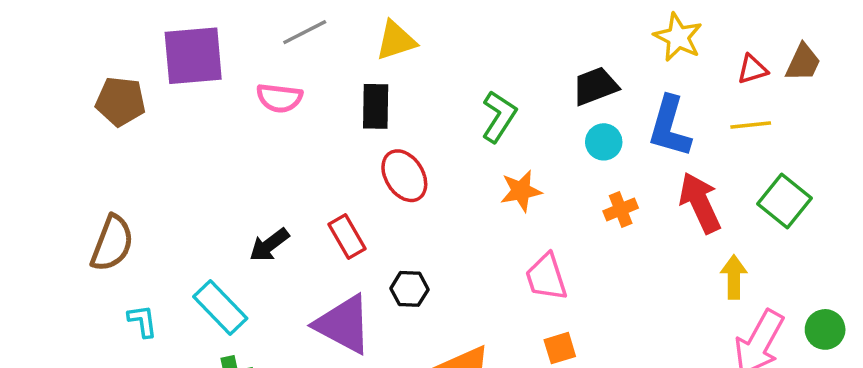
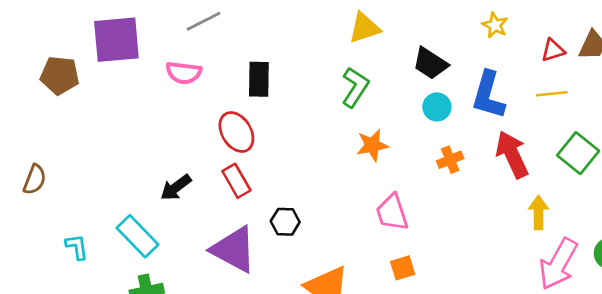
yellow star: (678, 37) -> (495, 25), size x0.7
yellow triangle: (396, 41) -> (364, 28), moved
black trapezoid: (595, 86) -> (430, 63), turned -126
red ellipse: (404, 176) -> (236, 132), moved
brown semicircle: (112, 243) -> (35, 180), moved, size x0.7

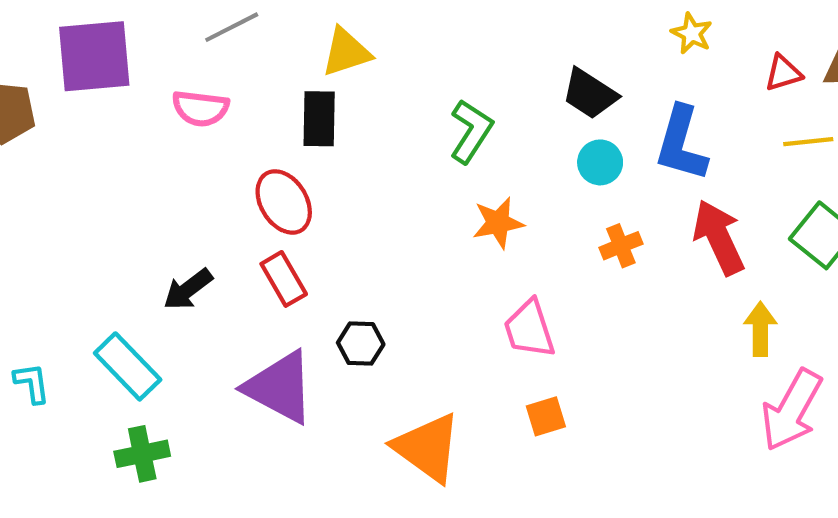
yellow triangle: (364, 28) -> (346, 52), moved
yellow line: (552, 94) -> (808, 142), moved

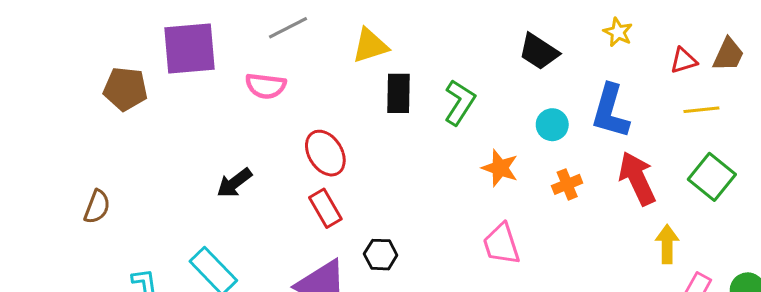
black trapezoid: (590, 94) -> (539, 52), moved
black rectangle: (319, 119) -> (398, 93), moved
orange star: (498, 223) -> (500, 168), moved, turned 30
black arrow: (188, 289) -> (234, 183), moved

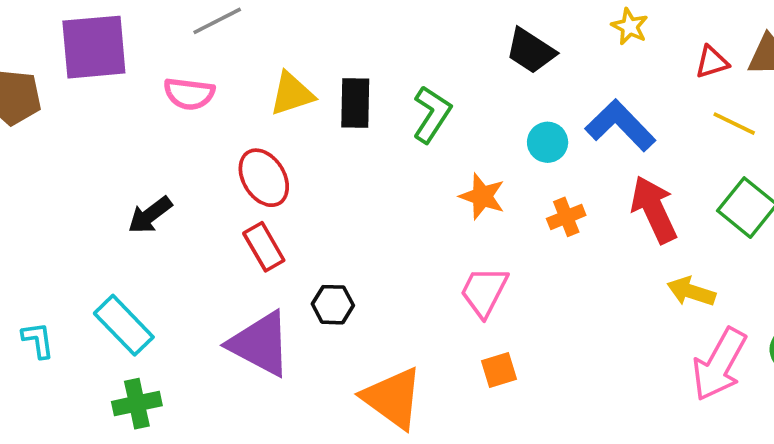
yellow triangle: (370, 46) -> (292, 94), moved
yellow line: (701, 110) -> (734, 124), turned 32
blue L-shape: (610, 111) -> (620, 125), turned 120
pink trapezoid: (501, 244) -> (484, 292), turned 45
yellow arrow: (667, 244) -> (691, 292), turned -72

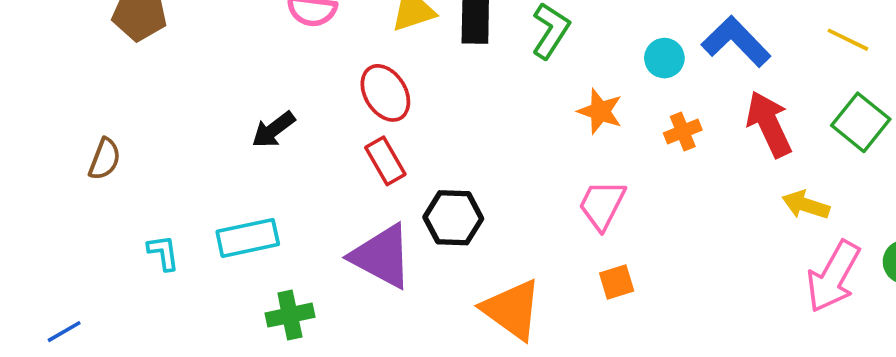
black hexagon: (333, 305) -> (453, 218), size x1.4
cyan rectangle: (124, 325) -> (248, 238), turned -58
green cross: (137, 404) -> (290, 315), moved

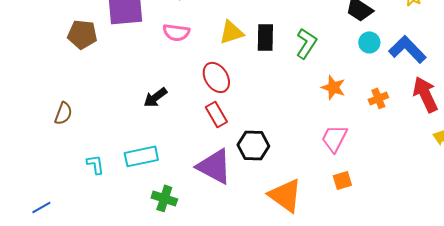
cyan circle: (664, 58) -> (369, 42), moved
green cross: (290, 315) -> (164, 198), turned 30

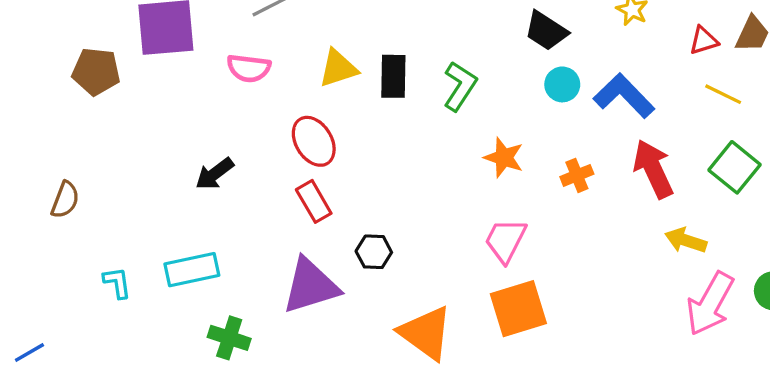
black hexagon: (253, 145) -> (374, 252), size x0.7
purple triangle: (214, 166) -> (310, 286), turned -45
orange square: (342, 180) -> (518, 309), size x1.8

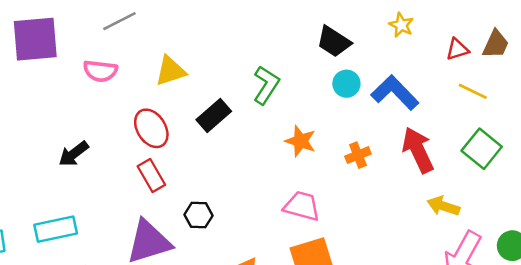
black rectangle: (393, 76) -> (214, 116), moved, turned 48
pink trapezoid: (505, 240) -> (302, 206), turned 78

